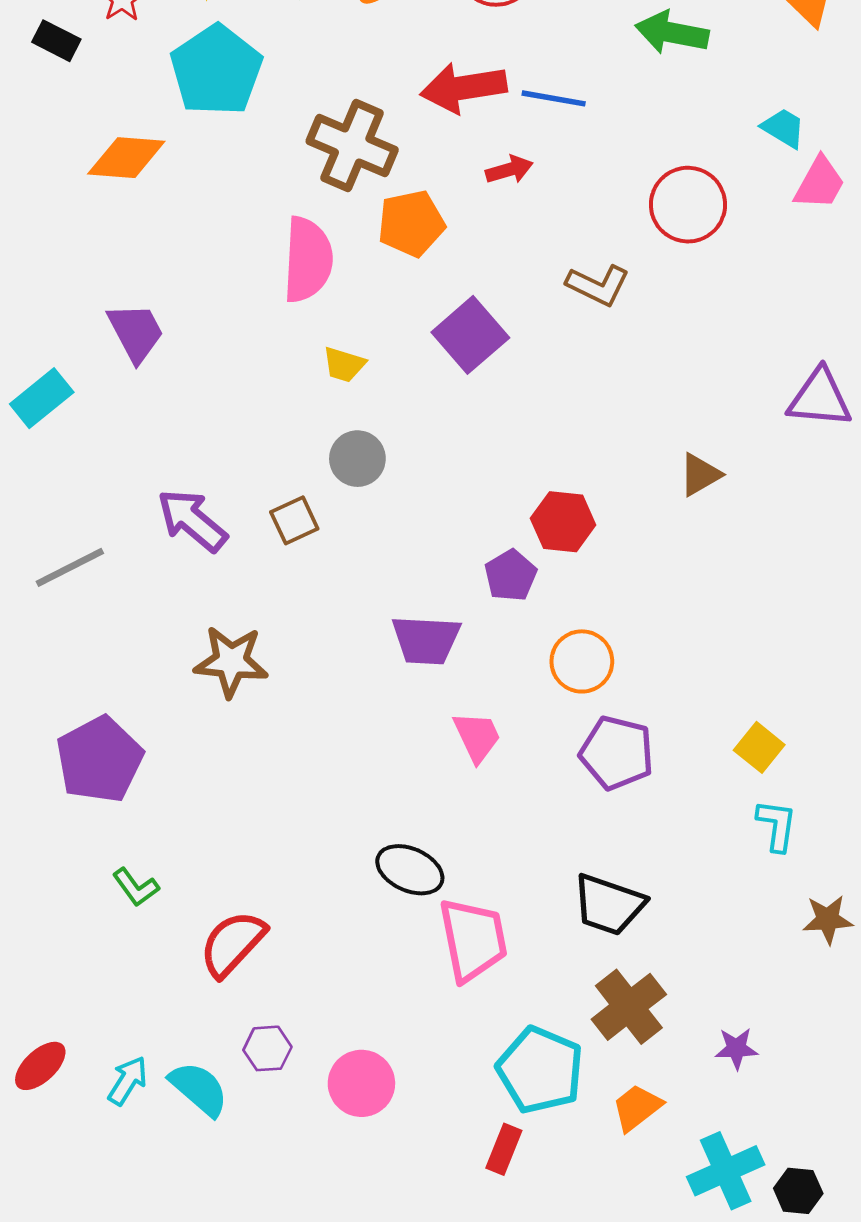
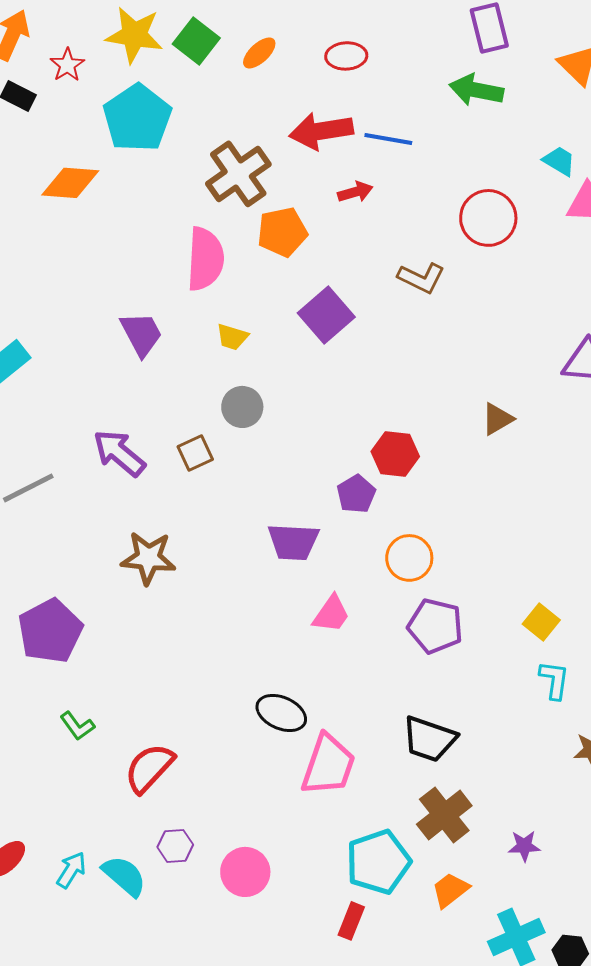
brown cross: (352, 145) -> (238, 174), turned 32
purple trapezoid: (136, 332) -> (141, 334), moved
pink trapezoid: (477, 737) -> (331, 614), turned 60
pink trapezoid: (473, 940) -> (328, 765), turned 30
cyan pentagon: (540, 1070) -> (378, 862), turned 30

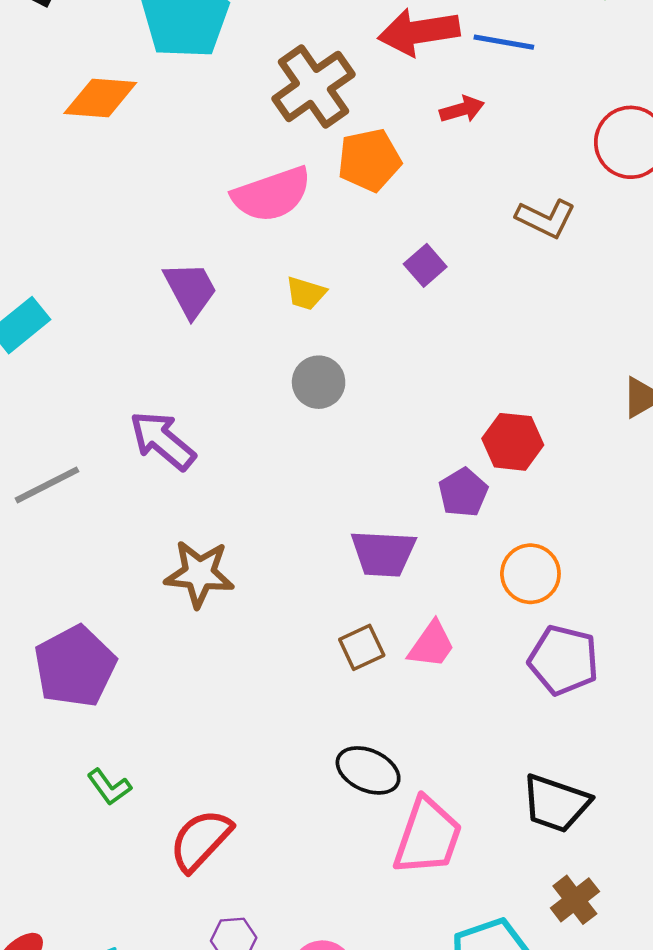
pink semicircle: (205, 259) -> (272, 194), turned 68
purple square: (326, 315) -> (425, 265), size x0.6
brown square: (195, 453) -> (362, 647), moved
brown cross: (444, 815) -> (575, 900), size x0.7

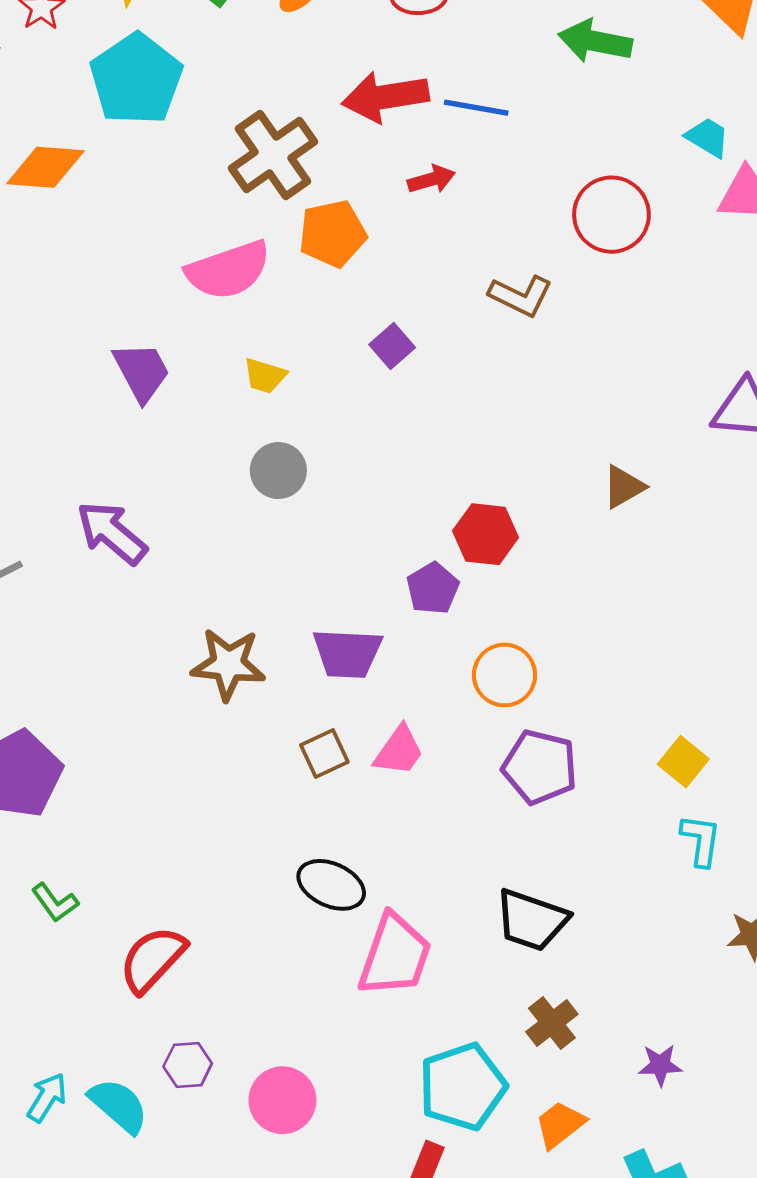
brown star: (199, 574) -> (228, 664), moved

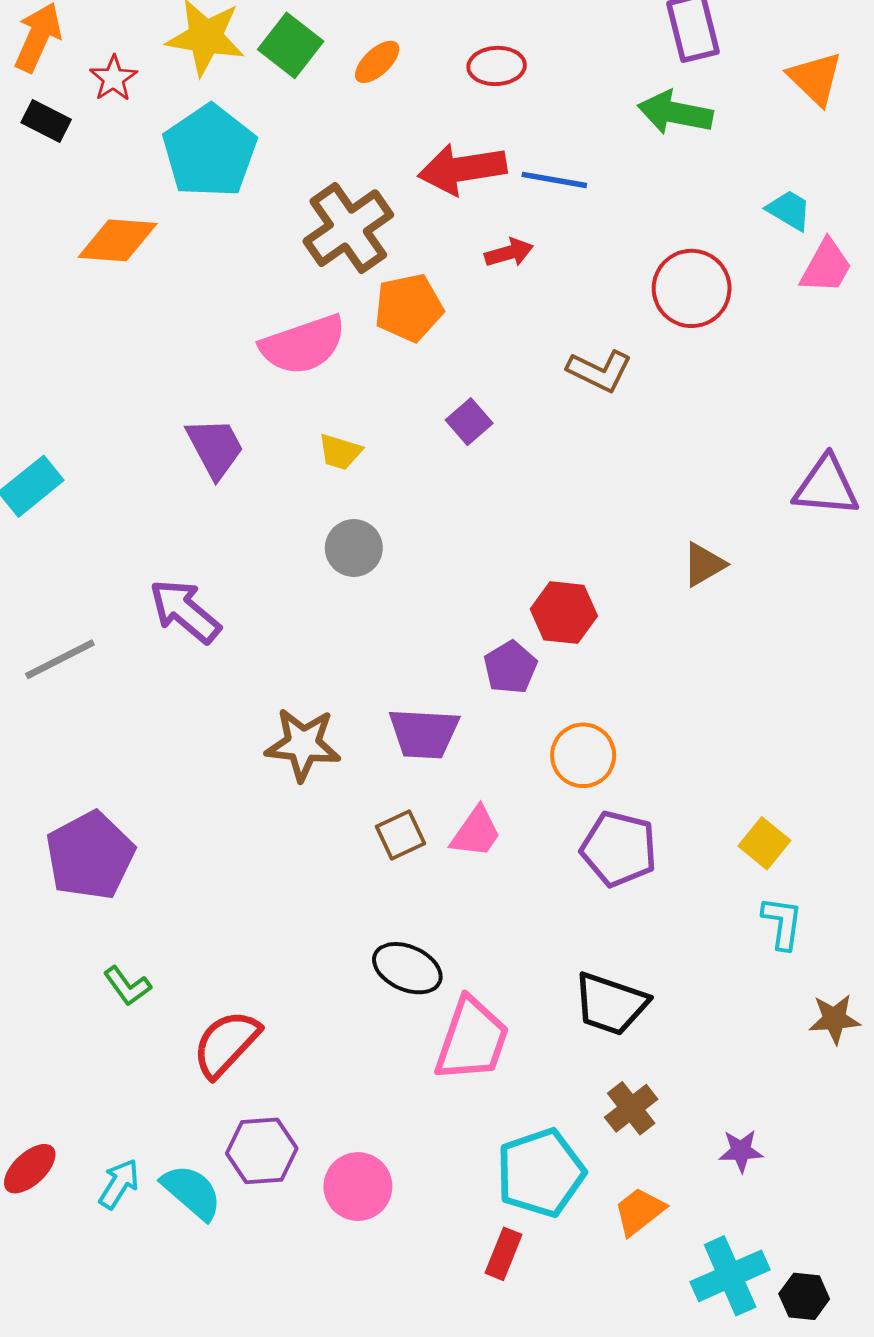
purple hexagon: (188, 1065) -> (262, 1151), size x1.4

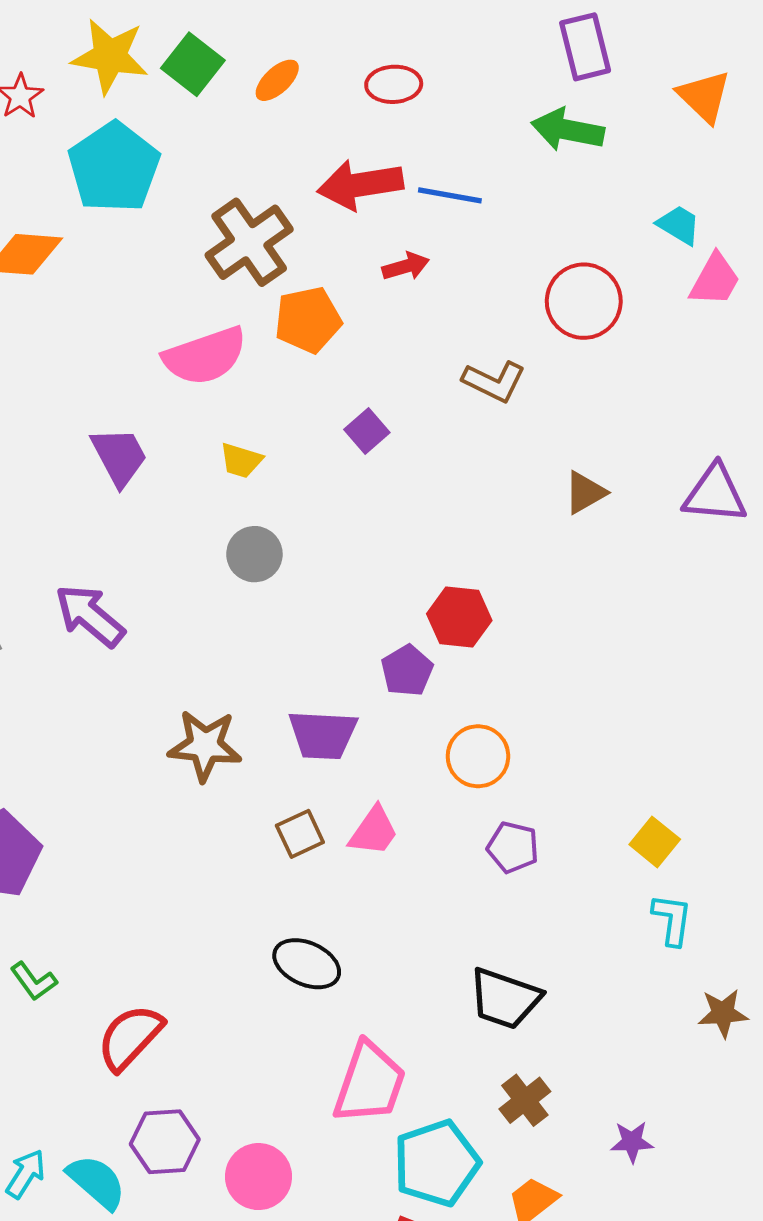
brown triangle: (704, 564) -> (585, 493), moved
purple pentagon: (619, 849) -> (513, 847), size x0.7
pink trapezoid: (472, 1040) -> (370, 1083), moved

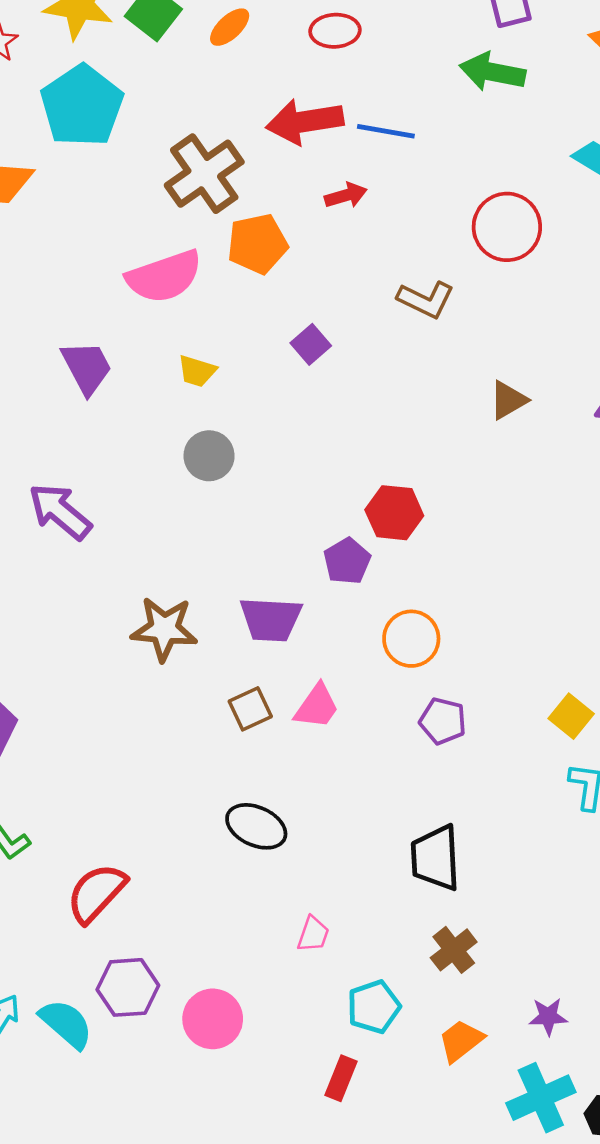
black trapezoid: (505, 999) -> (435, 858), turned 68
pink trapezoid: (370, 1083) -> (313, 934), size x0.5
purple star: (632, 1142) -> (548, 1016), moved
cyan pentagon: (436, 1163) -> (374, 1007), size x0.7

